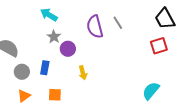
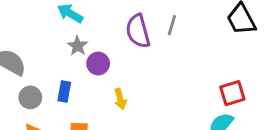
gray line: (118, 23) -> (172, 25), turned 48
red square: (159, 46) -> (232, 93), moved

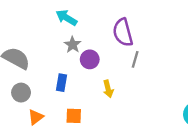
gray line: (172, 25) -> (135, 59), moved
gray circle: (30, 97) -> (21, 93), moved

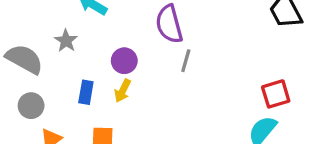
gray star: (73, 45) -> (66, 41), moved
yellow arrow: (108, 89) -> (123, 91), moved, turned 42

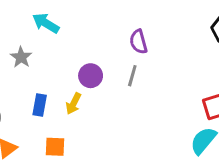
purple semicircle: (169, 24) -> (138, 42), moved, size x0.7
purple circle: (124, 61) -> (91, 76), moved

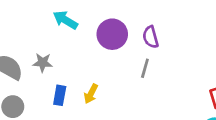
gray star: (21, 57) -> (43, 63), moved, turned -30
purple circle: (91, 76) -> (112, 34), moved, size x1.4

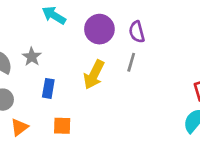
gray star: (43, 63) -> (32, 57), turned 30
yellow arrow: (91, 94) -> (94, 75), moved, size x1.5

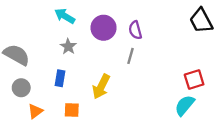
gray star: (32, 57) -> (68, 47), moved
yellow arrow: (94, 75) -> (101, 87), moved

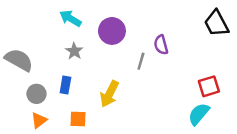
purple semicircle: (135, 30) -> (161, 45), moved
gray circle: (21, 88) -> (36, 94), moved

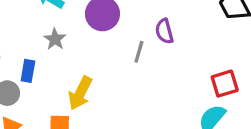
blue rectangle: (65, 85) -> (28, 71), moved
yellow arrow: (109, 94) -> (80, 93), moved

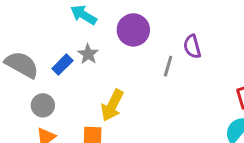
blue rectangle: (28, 71) -> (62, 65), moved, turned 35

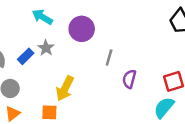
purple semicircle: (192, 47) -> (129, 79), moved, turned 30

